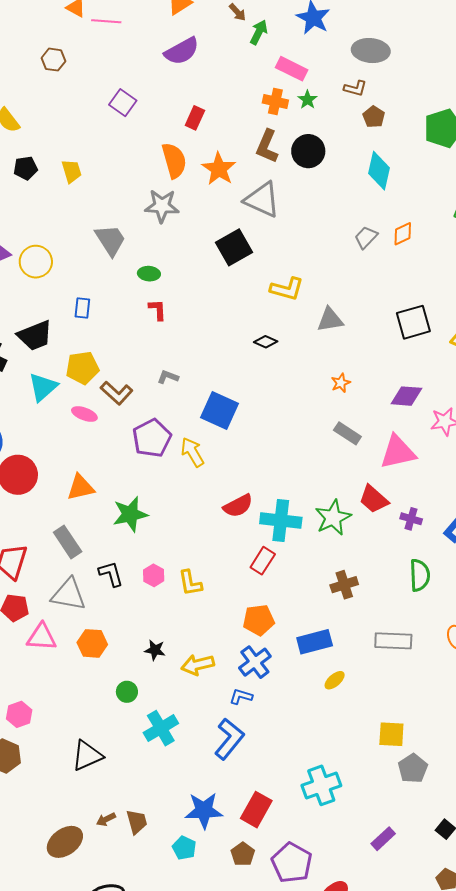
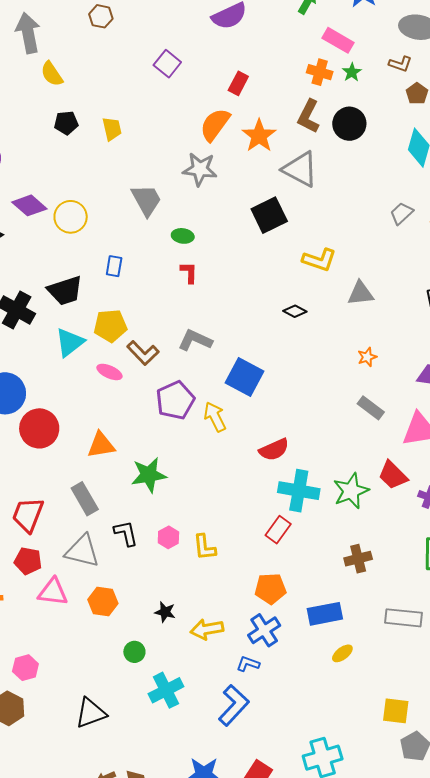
orange semicircle: (174, 161) -> (215, 125), turned -132
gray L-shape: (168, 377) -> (195, 340), size x1.6
red semicircle: (238, 506) -> (274, 450), moved

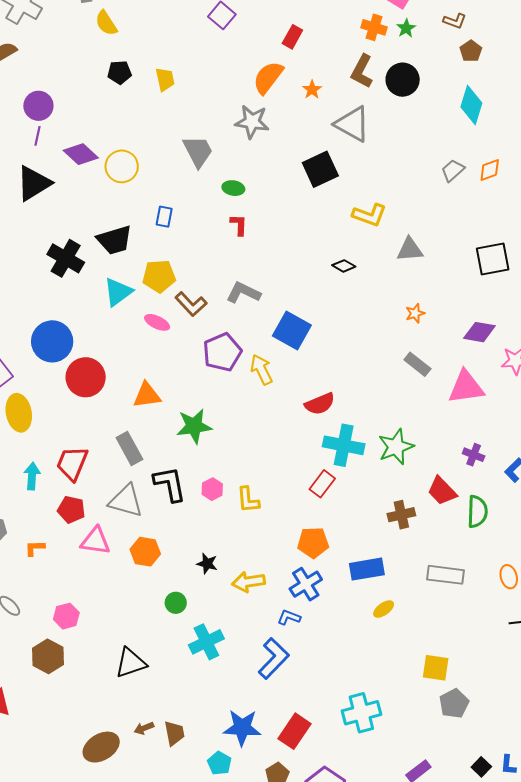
orange star: (259, 136) -> (312, 90), size x0.6
red trapezoid: (393, 475) -> (442, 491), moved
black L-shape: (126, 533) -> (170, 484), size x1.4

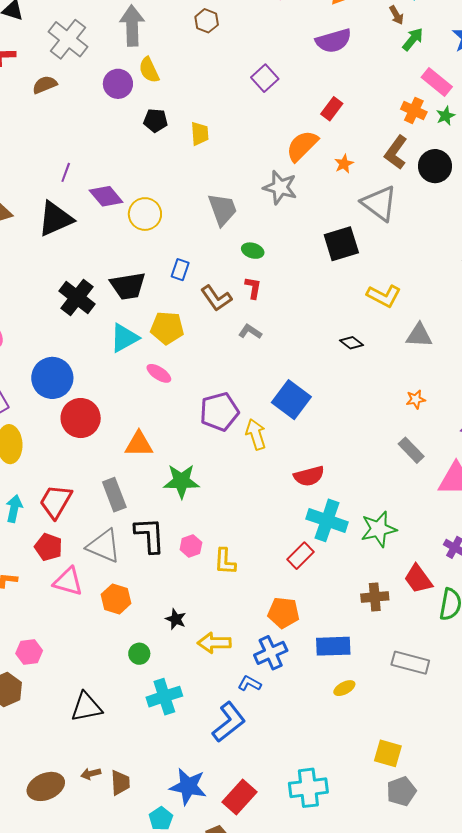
purple circle: (38, 106) -> (118, 84), moved
gray L-shape: (243, 293) -> (250, 332), moved, size x0.7
brown L-shape: (191, 304) -> (216, 298), moved

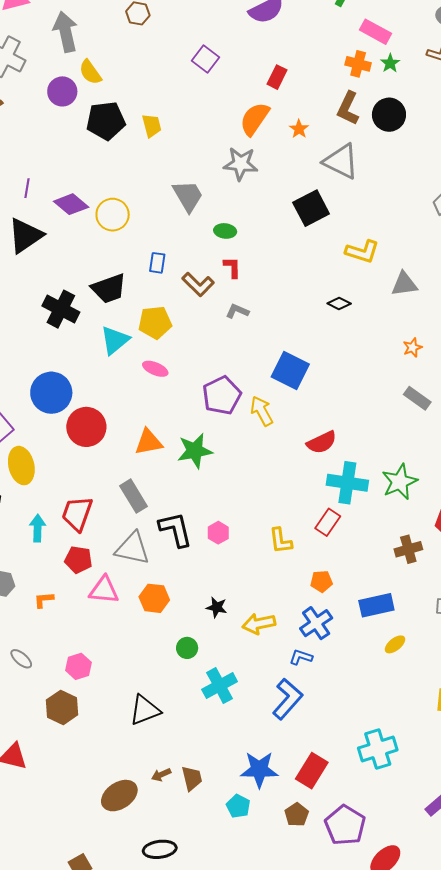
black pentagon: (156, 121) -> (106, 121), size x1.6
green star: (181, 481) -> (195, 451), moved
yellow L-shape: (225, 561) -> (281, 541), moved
orange pentagon: (283, 613) -> (321, 581), size x0.7

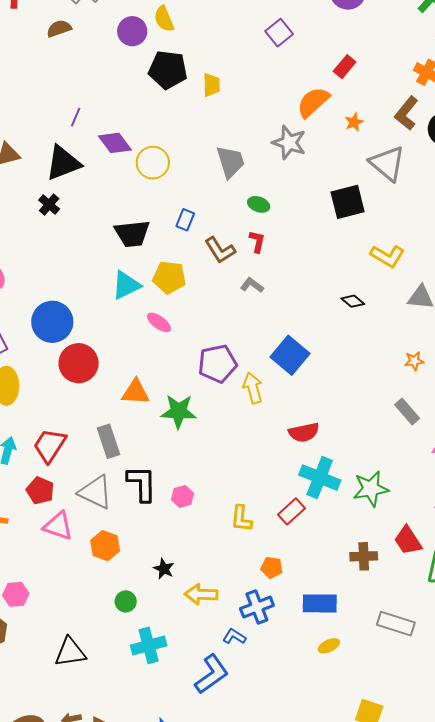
black cross: (61, 309) -> (49, 205), moved, size x0.6

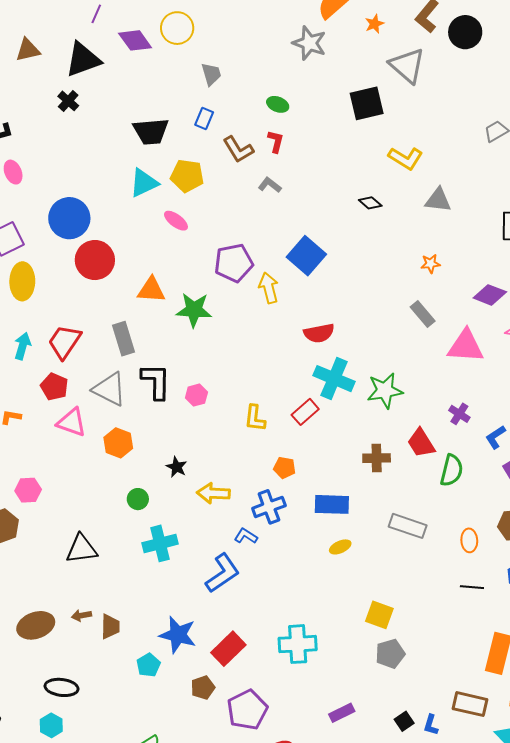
gray trapezoid: (230, 162) -> (211, 74), moved, size x0.7
yellow circle: (153, 163) -> (177, 28), moved

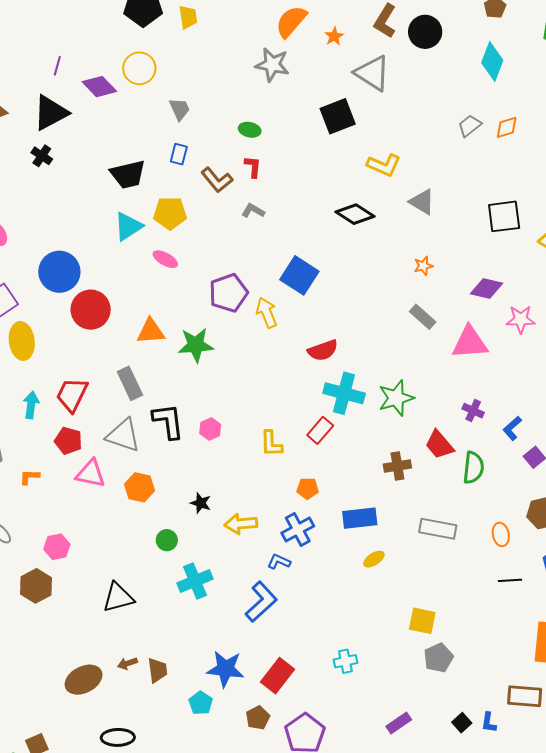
gray triangle: (438, 200) -> (422, 202), turned 32
black diamond: (370, 203) -> (355, 214), size x1.6
cyan cross: (298, 644) -> (345, 661), size x0.6

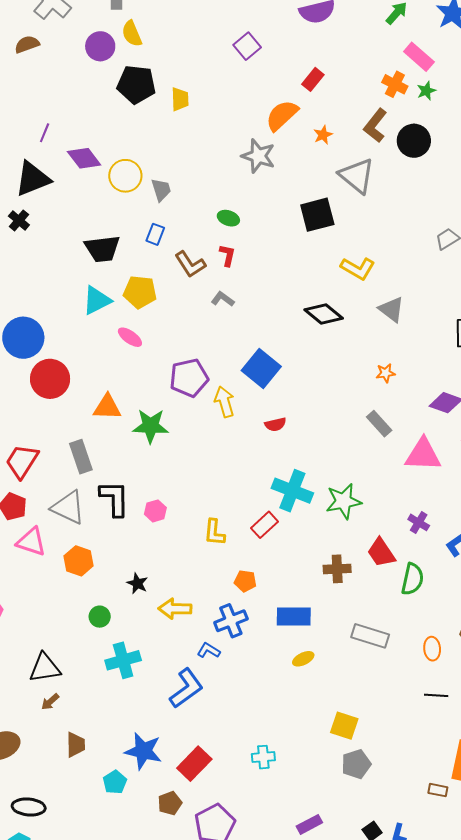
yellow circle: (139, 68) -> (125, 176), moved
red semicircle: (323, 350) -> (275, 424), moved, size x0.7
brown arrow: (127, 663) -> (50, 702), moved, turned -30
brown rectangle: (525, 696) -> (438, 790), moved, size x0.6

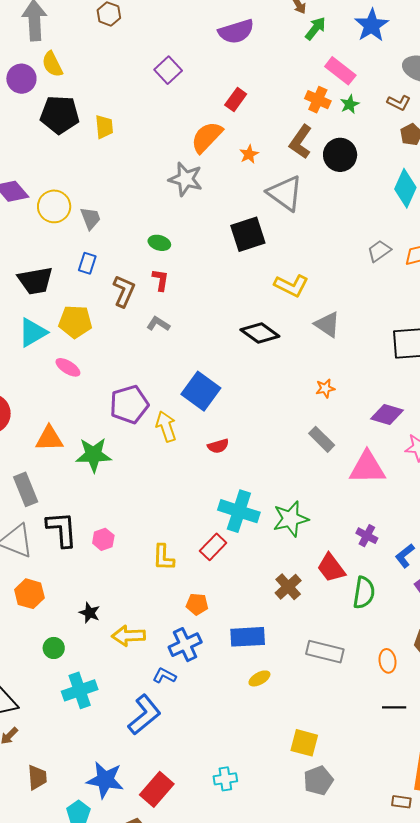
brown L-shape: (190, 264) -> (124, 291), turned -120
brown cross: (337, 569) -> (288, 587), turned -36

